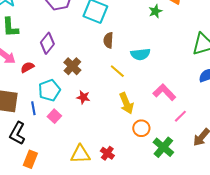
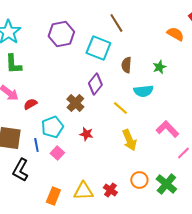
green star: (155, 11) -> (159, 67), moved
brown semicircle: (108, 40) -> (126, 65), moved
purple diamond: (47, 43) -> (95, 84), moved
orange circle: (141, 128) -> (139, 180), moved
orange rectangle: (30, 159) -> (53, 196), moved

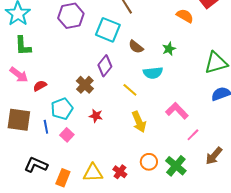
brown semicircle: (126, 65) -> (136, 47), turned -56
black L-shape: (20, 170) -> (36, 165), moved, turned 85

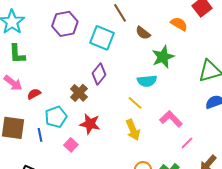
brown semicircle: (136, 47) -> (143, 33), moved
green star: (169, 49) -> (163, 57), size x1.6
yellow line: (130, 90) -> (135, 103), moved
red star: (96, 116) -> (90, 124), size x1.5
pink square: (67, 135) -> (71, 145), moved

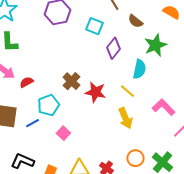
cyan square: (102, 38) -> (94, 26), size x0.7
purple diamond: (99, 74) -> (113, 48), moved
cyan semicircle: (147, 81) -> (139, 69), turned -72
red star: (90, 124) -> (95, 92), moved
blue line: (40, 135) -> (32, 123), turned 72

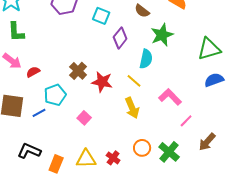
pink square: (63, 133) -> (84, 118), moved

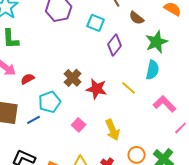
cyan semicircle: (146, 59) -> (153, 70), moved
yellow arrow: (132, 108) -> (113, 130), moved

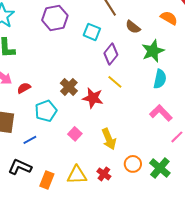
cyan semicircle: (153, 70) -> (160, 79), moved
yellow line: (129, 88) -> (115, 82), moved
blue line: (34, 120) -> (30, 140), moved

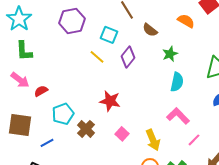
green star: (153, 51) -> (170, 54), size x0.7
yellow line: (115, 82) -> (97, 57), moved
brown cross: (69, 87) -> (86, 129), moved
pink square: (75, 134) -> (122, 134), moved
yellow arrow: (109, 139) -> (153, 140), moved

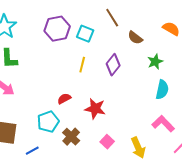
cyan square: (109, 35) -> (85, 34), moved
yellow line: (97, 57) -> (82, 65), turned 63
red semicircle: (41, 91) -> (64, 99), moved

